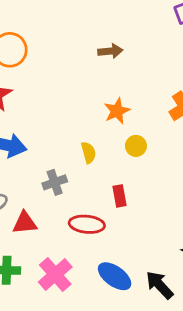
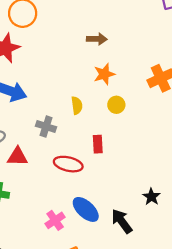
brown arrow: (110, 51) -> (97, 39), moved
gray cross: (55, 182) -> (46, 126), turned 30
pink cross: (55, 275) -> (55, 220), moved, size x0.7

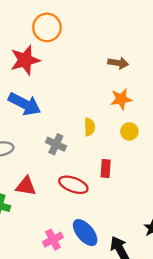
red triangle: (17, 157) -> (26, 186), moved

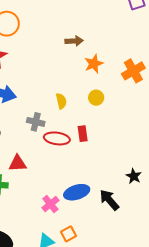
orange star: (121, 99) -> (94, 64), moved
red ellipse: (73, 185) -> (57, 138), moved
blue ellipse: (85, 233) -> (77, 192), turned -55

